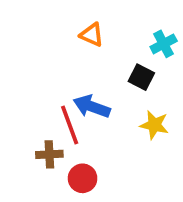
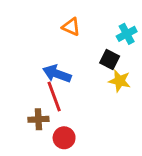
blue arrow: (92, 107) -> (57, 74), moved
yellow star: (154, 125) -> (120, 81), moved

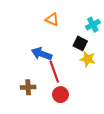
red line: (54, 97) -> (54, 72), moved
red circle: (64, 138) -> (60, 95), moved

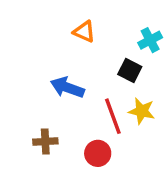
yellow star: (88, 59) -> (142, 111), moved
red line: (54, 72) -> (113, 116), moved

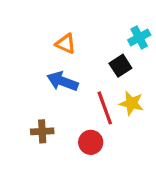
orange triangle: (84, 32) -> (66, 44), moved
black square: (130, 71) -> (120, 66), turned 30

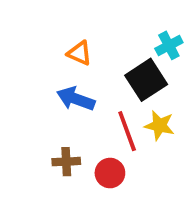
black square: (120, 66) -> (146, 80), size x1.5
brown cross: (42, 131) -> (66, 162), moved

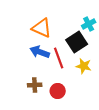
orange triangle: (80, 53) -> (42, 28), size x1.5
red line: (127, 131) -> (59, 58), moved

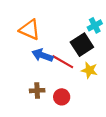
orange triangle: (42, 28) -> (30, 30), moved
red line: (59, 58) -> (63, 62), turned -40

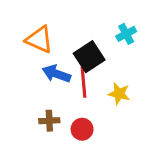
black square: (82, 45) -> (89, 57), moved
red line: (63, 62) -> (83, 82), turned 55

